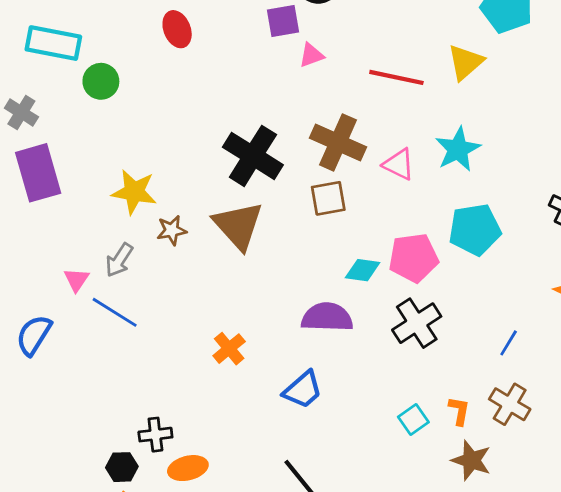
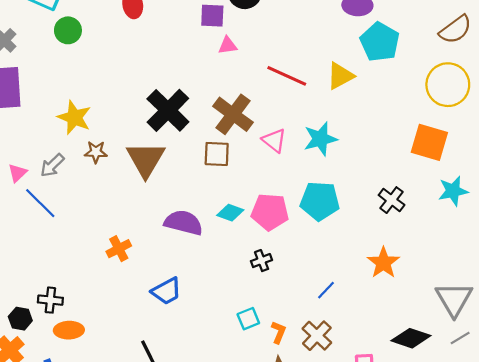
purple semicircle: (327, 317) -> (184, 223), moved
black cross: (417, 323) -> (262, 261), size x0.6
cyan square: (413, 419) -> (248, 319), moved

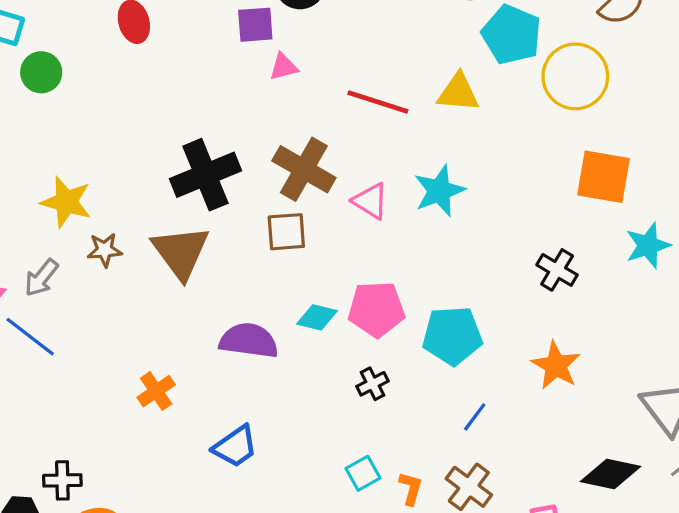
yellow triangle: (340, 76) -> (458, 93), turned 40
yellow circle: (448, 85) -> (575, 76), moved
black cross: (168, 110) -> (206, 175), turned 30
cyan pentagon: (320, 201) -> (452, 336), moved

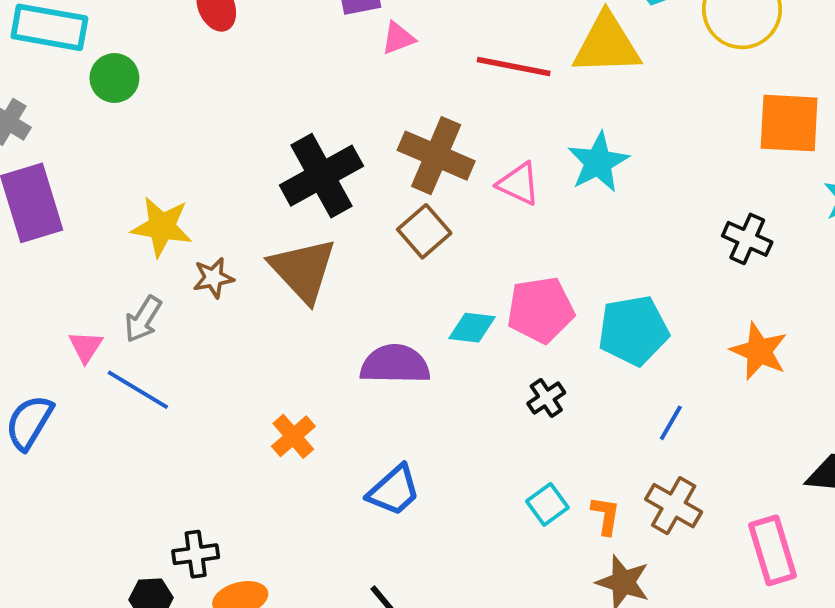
yellow triangle: (458, 93) -> (607, 44), size x1.4
brown square: (286, 232) -> (424, 231), turned -30

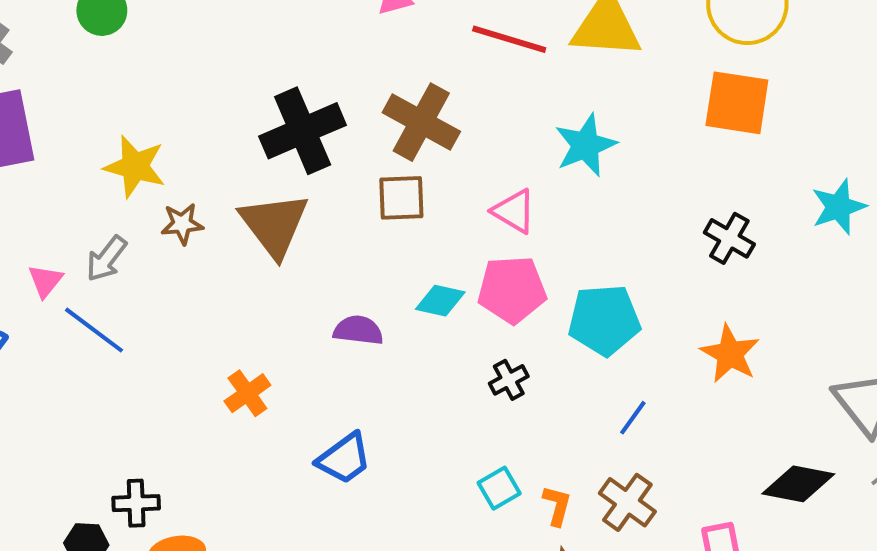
orange square: (789, 123) -> (737, 103), moved
pink triangle: (519, 184) -> (514, 211), moved
brown square: (424, 231) -> (401, 198), turned 33
purple semicircle: (395, 364) -> (358, 330), size x0.7

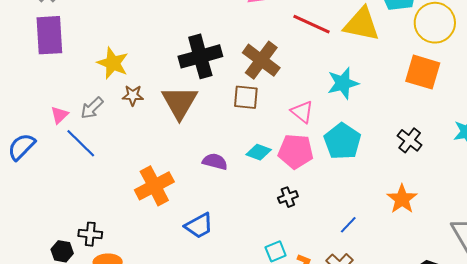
cyan pentagon: (604, 320) -> (342, 141), moved, turned 30
orange cross: (247, 393) -> (154, 186), size x1.6

